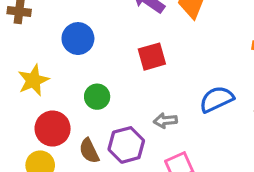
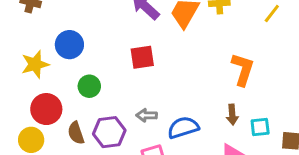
blue circle: (78, 39) -> (69, 45), moved
blue semicircle: (217, 99) -> (183, 127), moved

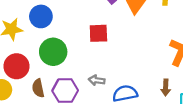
green circle: (89, 86) -> (53, 52), size x1.5

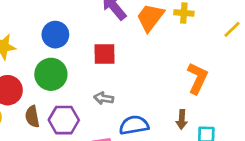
blue circle: (41, 16) -> (55, 35), moved
gray arrow: (97, 80) -> (104, 98), moved

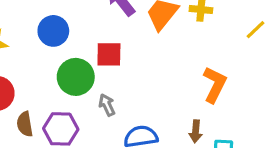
green circle: (51, 74) -> (76, 77), moved
gray arrow: (104, 98) -> (107, 105), turned 54

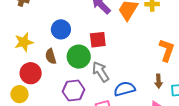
gray arrow: (107, 105) -> (101, 72), size x1.5
brown semicircle: (25, 124) -> (51, 56), moved

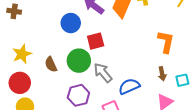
blue circle: (61, 29) -> (71, 23), moved
red circle: (31, 73) -> (20, 83), moved

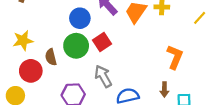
red square: (96, 41) -> (102, 42), turned -30
green circle: (79, 61) -> (76, 46), moved
red circle: (20, 83) -> (31, 71), moved

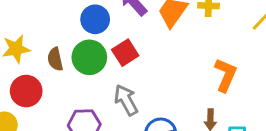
brown semicircle: (51, 57) -> (55, 59), moved

